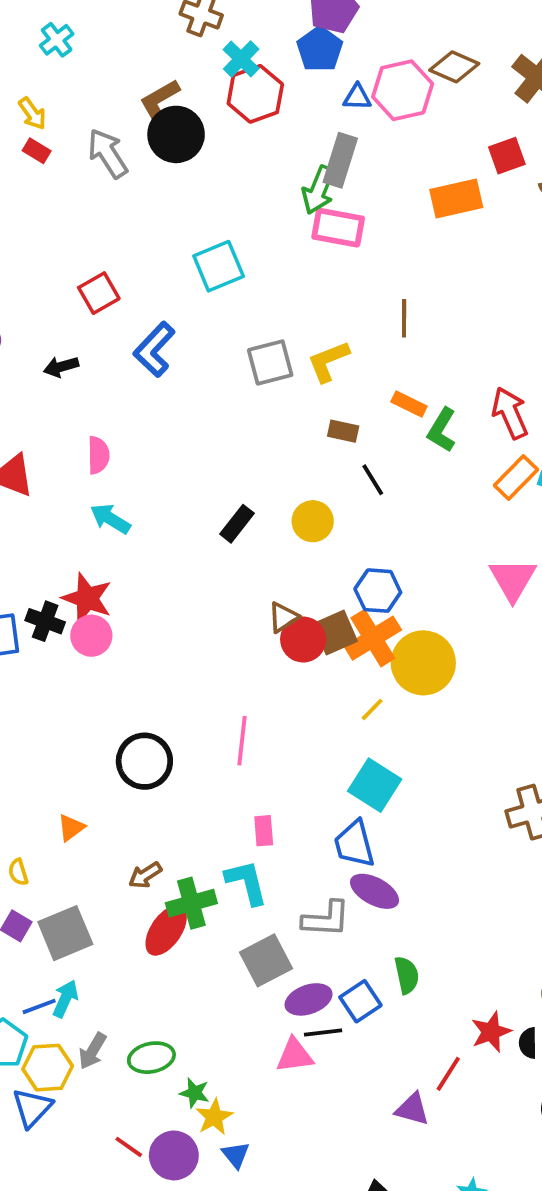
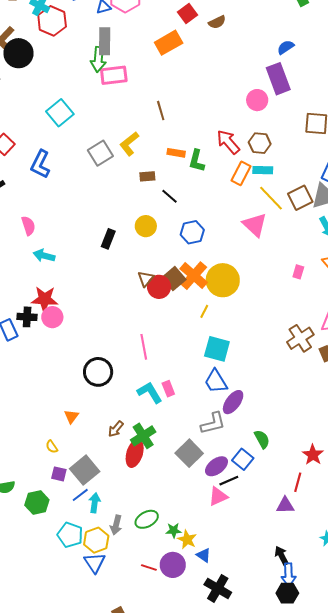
blue hexagon: (378, 591) -> (192, 232), moved
cyan L-shape: (246, 882) -> (150, 392), moved
purple ellipse: (375, 891) -> (233, 402), turned -65
blue line: (39, 1006) -> (80, 495), moved

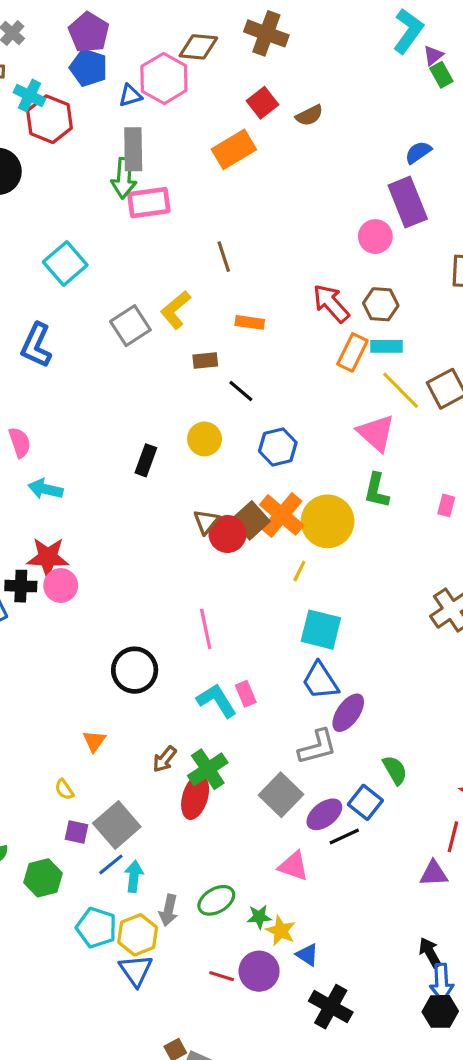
green L-shape: (197, 161) -> (376, 490), moved
pink triangle: (218, 496) -> (293, 866), moved, turned 45

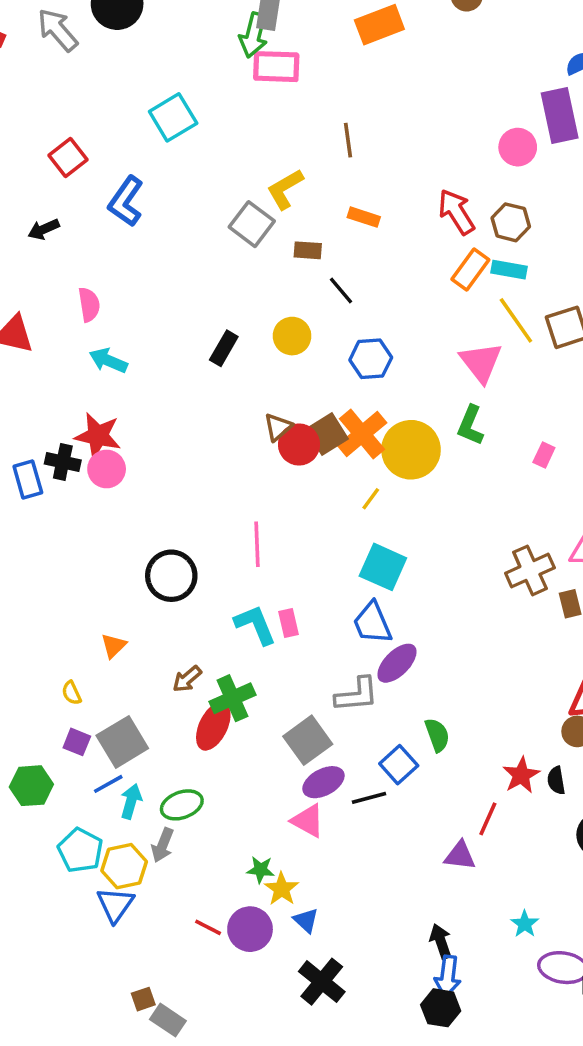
gray square: (130, 326) -> (252, 224), moved, turned -30
purple ellipse: (324, 814) -> (323, 782), moved
green ellipse: (216, 900) -> (182, 805), moved

